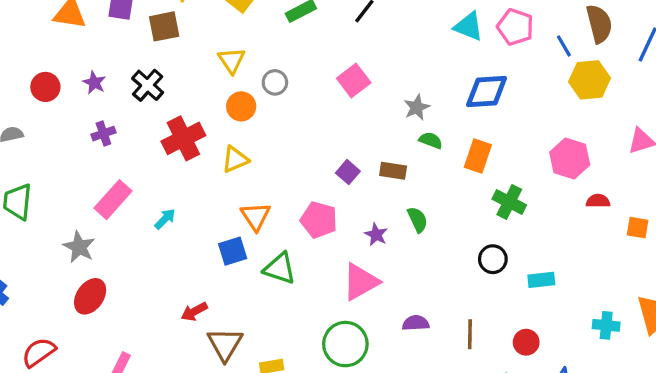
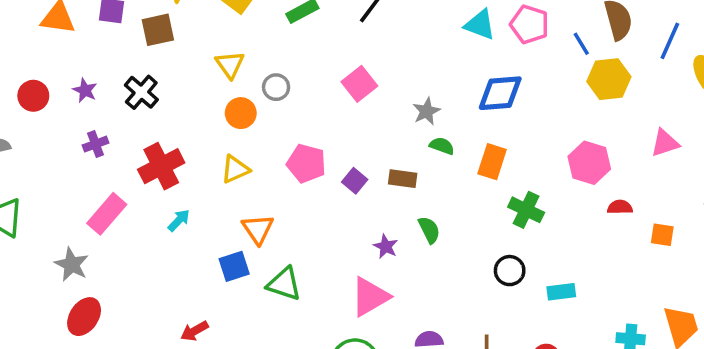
red cross: (183, 138) -> (161, 166), moved
cyan arrow: (165, 219) -> (179, 220), moved
pink pentagon: (319, 220) -> (306, 163), moved

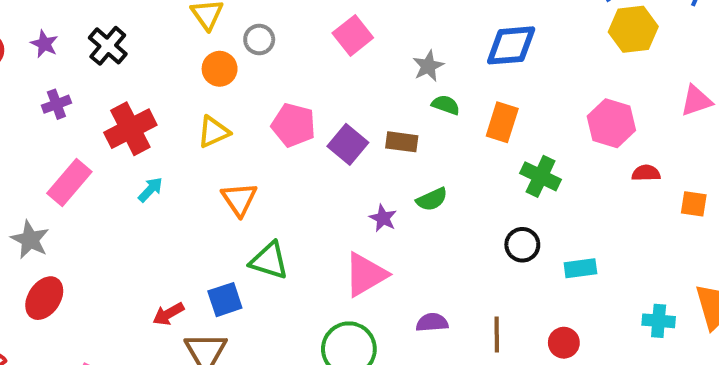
purple square: (355, 181) -> (348, 144), size x1.4
green semicircle: (429, 230) -> (432, 199), turned 92
blue square: (234, 266) -> (225, 300), moved

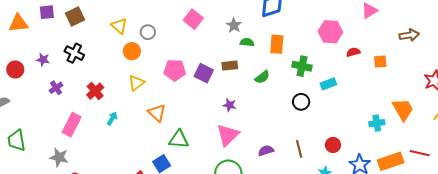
red cross: (130, 129) -> (95, 91), size x0.7
green semicircle: (432, 199) -> (262, 77), moved
cyan rectangle: (580, 268) -> (328, 84), moved

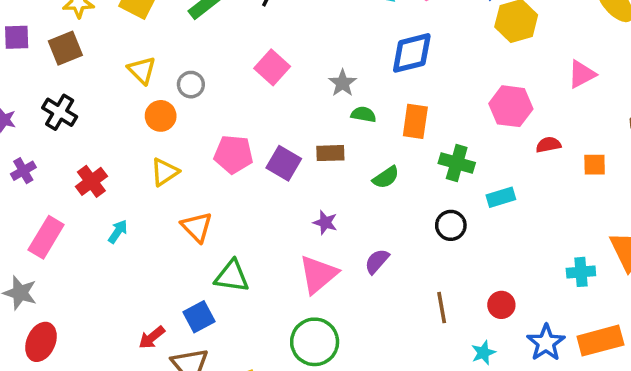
purple semicircle: (266, 151) -> (377, 261), moved, turned -35

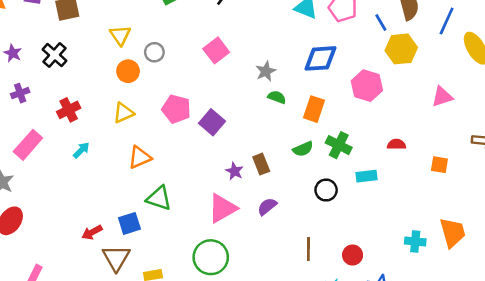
pink hexagon: (511, 106) -> (367, 86), moved
red semicircle: (548, 145) -> (396, 144), moved
brown rectangle: (330, 153) -> (261, 164), moved, turned 60
green semicircle: (386, 177) -> (303, 149), moved
orange triangle: (197, 227) -> (140, 157), turned 40

